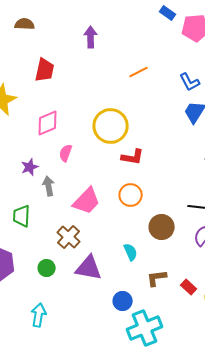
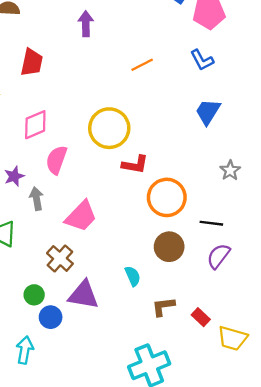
blue L-shape: (190, 82) -> (202, 60), moved
pink semicircle: (66, 153) -> (56, 160), size x1.4
orange circle: (131, 195) -> (167, 197), moved, size x1.4
blue circle: (123, 301) -> (51, 317), moved

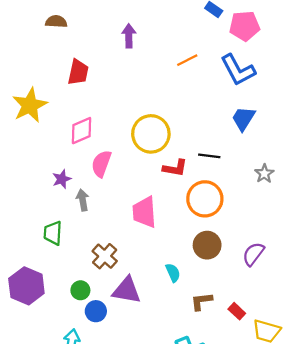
blue L-shape: (202, 60) -> (238, 70), size x1.6
orange line: (142, 65) -> (187, 60), moved
pink trapezoid: (81, 216) -> (144, 212), moved, turned 132
black line: (211, 223) -> (209, 156), moved

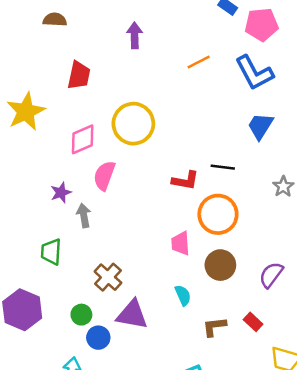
yellow circle: (151, 134) -> (133, 124), moved
pink trapezoid: (144, 212) -> (181, 243), moved, size x0.7
red rectangle: (237, 311) -> (253, 322), moved

